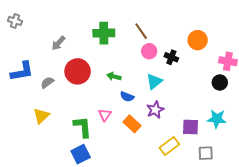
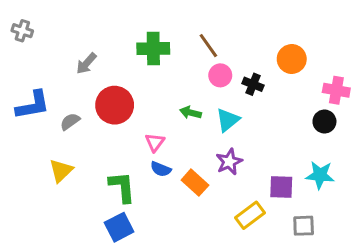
green arrow: (114, 76) -> (191, 113), moved
blue semicircle: (127, 97) -> (161, 169), moved
pink triangle: (105, 115) -> (155, 142), moved

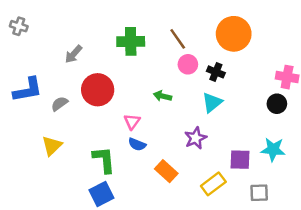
orange circle: (292, 59) -> (234, 34), moved, size x1.4
cyan triangle: (228, 120) -> (212, 102), moved
orange rectangle: (195, 183) -> (166, 171), moved

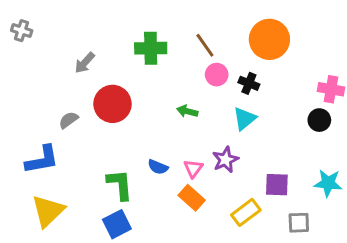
blue L-shape: (28, 90) -> (42, 160), moved
pink triangle: (132, 122) -> (193, 168), moved
yellow triangle: (52, 146) -> (48, 211), moved, size x1.4
cyan star: (273, 149) -> (328, 183), moved

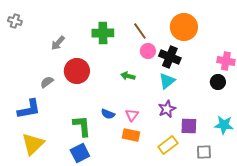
black cross: (249, 83) -> (170, 57), size x1.5
purple star: (225, 160) -> (167, 109), moved
orange rectangle: (192, 198) -> (131, 135), turned -30

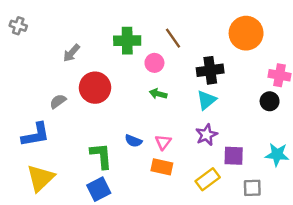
orange circle: (184, 27) -> (246, 33), moved
pink circle: (148, 51) -> (154, 63), moved
black cross: (170, 57) -> (210, 70), turned -30

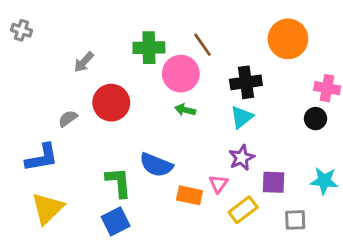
pink circle: (154, 63) -> (181, 74), size x1.6
blue semicircle: (133, 141) -> (156, 165), size x1.6
pink triangle: (163, 142) -> (218, 184), moved

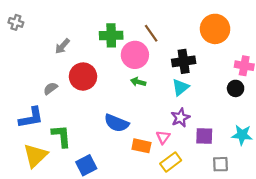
green L-shape: (118, 182) -> (61, 136), moved
yellow rectangle: (243, 210) -> (171, 162), moved

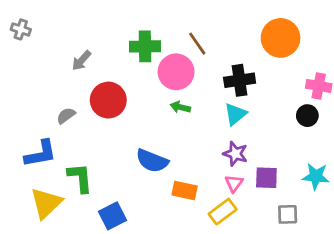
purple star: (180, 118) -> (235, 154), turned -30
pink triangle: (163, 137) -> (234, 183), moved

